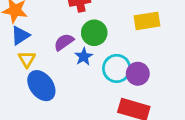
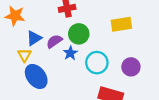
blue triangle: (20, 35) -> (34, 38), moved
purple circle: (138, 74) -> (131, 67), moved

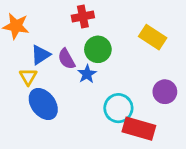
yellow rectangle: (121, 24) -> (153, 37), turned 42
purple semicircle: (54, 41) -> (66, 59), turned -84
cyan circle: (97, 63) -> (118, 108), moved

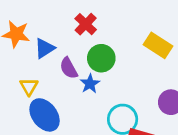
red cross: (83, 17) -> (86, 24), turned -35
blue triangle: (41, 55) -> (45, 48), moved

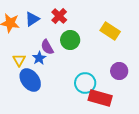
blue triangle: (45, 48) -> (32, 19), moved
blue star: (90, 84) -> (39, 58), moved

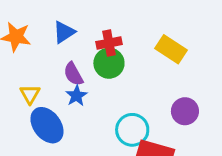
red cross: (59, 16) -> (109, 43), moved, turned 35
blue triangle: (32, 19) -> (64, 32), moved
blue star: (39, 58) -> (76, 96), moved

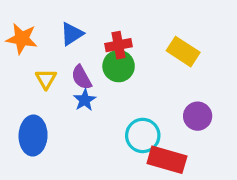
yellow triangle: (30, 94) -> (46, 79), moved
blue ellipse: (47, 125) -> (33, 135), moved, turned 39

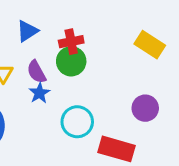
yellow rectangle: (183, 52) -> (150, 45), moved
cyan circle: (143, 135) -> (77, 122), moved

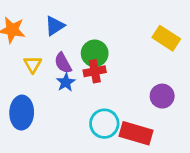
red cross: (71, 42) -> (95, 71), moved
cyan circle: (77, 122) -> (104, 124), moved

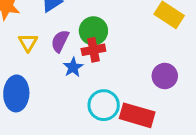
purple semicircle: (63, 63) -> (60, 41), turned 55
blue star: (66, 82) -> (73, 67), moved

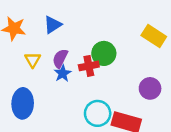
green circle: (93, 31) -> (104, 53), moved
blue star: (73, 67) -> (63, 73), moved

